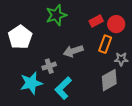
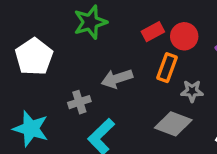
gray diamond: (109, 80) -> (173, 124), turned 50
cyan star: (31, 83) -> (31, 129), moved, turned 30

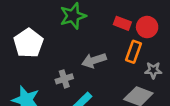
red rectangle: (153, 32) -> (122, 23), turned 49

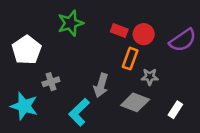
gray arrow: (94, 60) -> (101, 85), moved, turned -55
gray cross: (64, 79) -> (51, 82), moved

